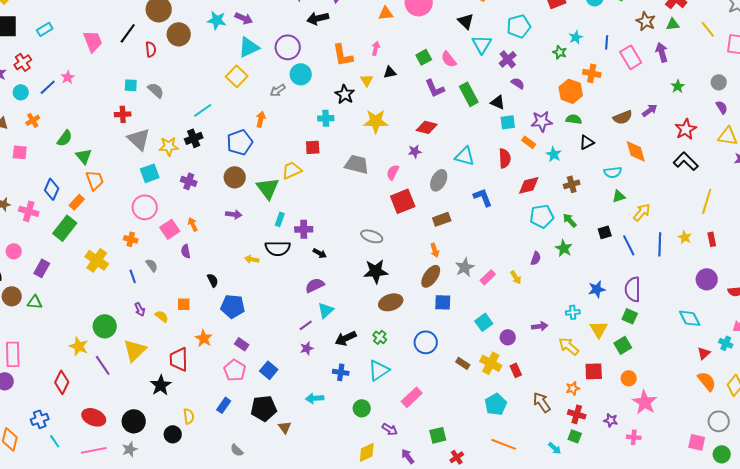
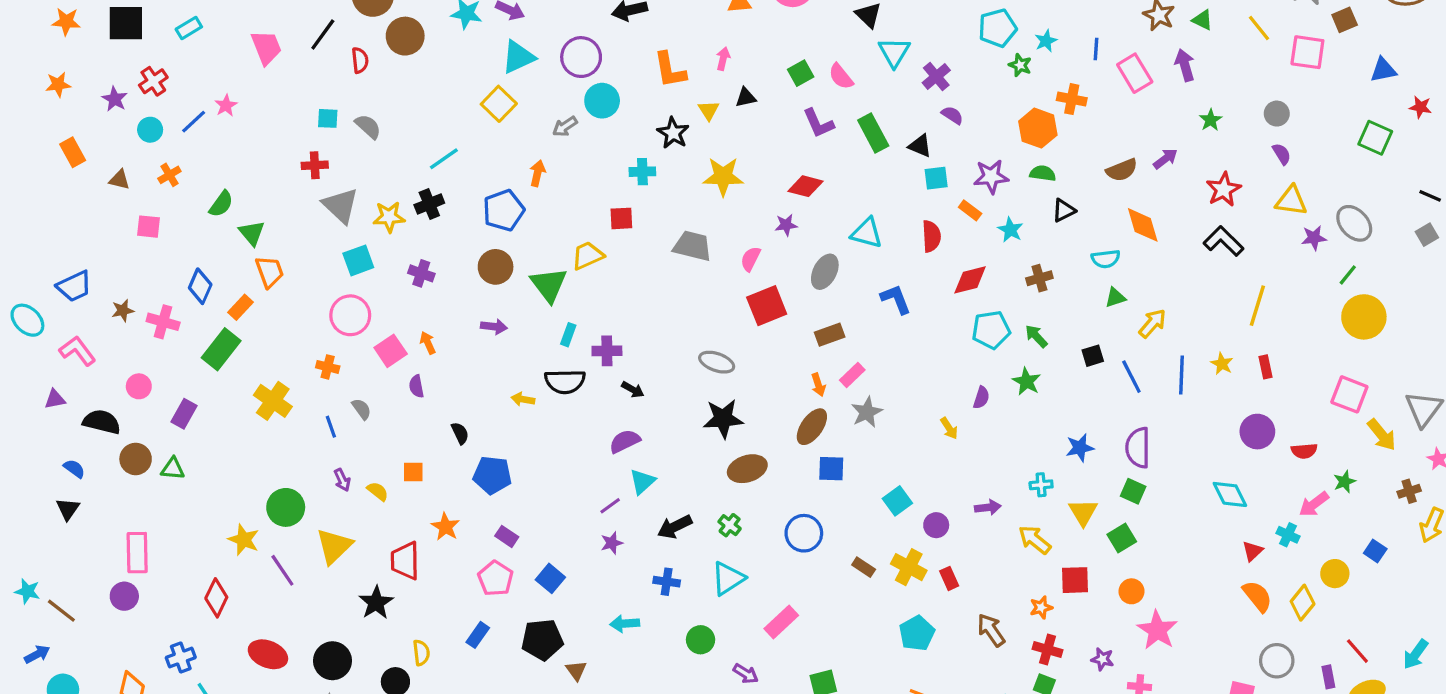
green triangle: (673, 24) -> (1203, 20), turned 32
cyan pentagon: (519, 26) -> (998, 28), moved
pink rectangle: (488, 277) -> (852, 375), moved

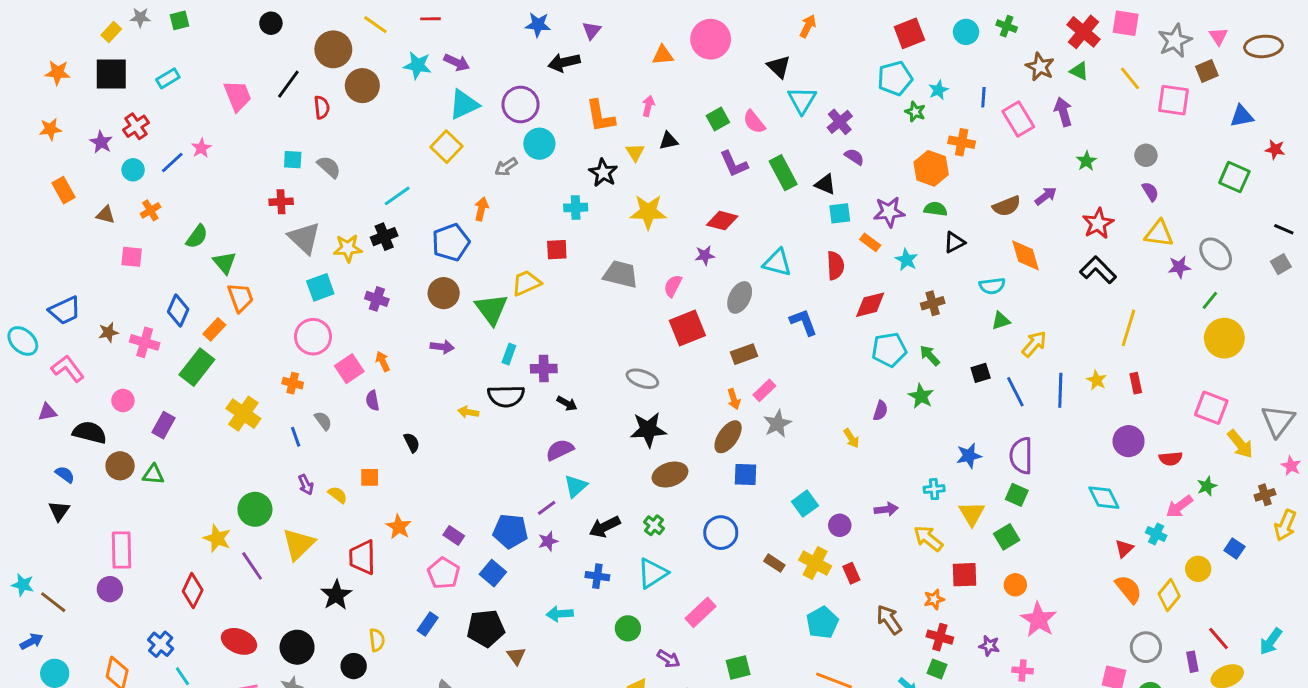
blue pentagon: (492, 475) -> (510, 531), moved
blue cross: (181, 658) -> (161, 644), turned -30

